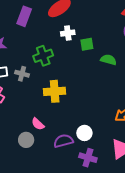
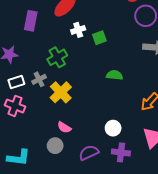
green semicircle: (108, 60) -> (115, 75), moved
gray cross: (22, 74) -> (39, 79), turned -32
yellow cross: (55, 91) -> (61, 92), moved, turned -30
purple semicircle: (63, 141) -> (89, 153), moved

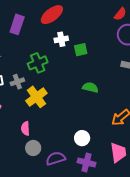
pink semicircle: (64, 127) -> (25, 128), moved, turned 48
gray circle: (55, 146) -> (33, 148), moved

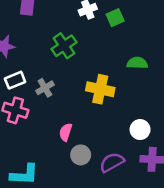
gray cross: (17, 82) -> (45, 88), moved
yellow cross: (36, 97) -> (100, 89), moved, turned -30
pink semicircle: (25, 128) -> (66, 132), turned 32

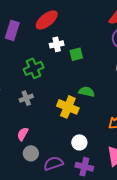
gray cross: (45, 88) -> (26, 98), moved
yellow cross: (100, 89) -> (68, 107), moved

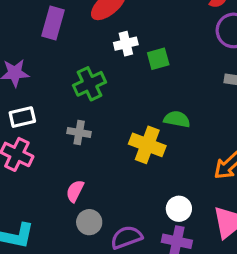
gray cross: (26, 98) -> (79, 132), turned 32
white circle: (79, 142) -> (179, 209), moved

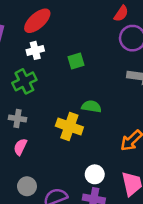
white cross: (126, 44) -> (35, 50), moved
pink semicircle: (75, 191) -> (20, 147), moved

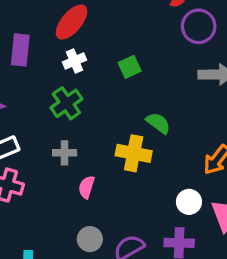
green semicircle: (91, 106) -> (158, 123), turned 36
pink semicircle: (20, 147) -> (86, 187), moved
white circle: (95, 174) -> (189, 202), moved

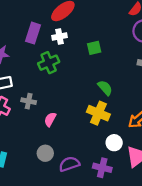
purple rectangle: (20, 50) -> (33, 33), moved
gray cross: (65, 153) -> (29, 101), moved
yellow cross: (134, 153) -> (98, 113), moved

